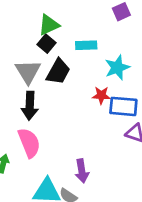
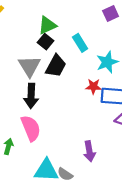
cyan rectangle: (86, 45) -> (80, 43), turned 60
purple arrow: (82, 171) -> (89, 151), moved

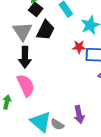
purple arrow: (89, 151) -> (79, 114), moved
cyan triangle: (46, 170) -> (41, 122), turned 40

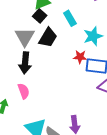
pink semicircle: (26, 85) -> (24, 91), size x0.7

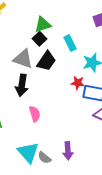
gray triangle: (25, 37) -> (23, 59), turned -45
pink semicircle: (24, 91) -> (35, 114), moved

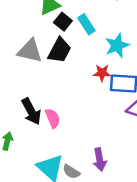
black square: (40, 39) -> (63, 22), moved
black arrow: (22, 85) -> (31, 111), moved, turned -30

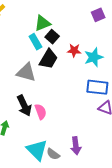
cyan rectangle: (86, 24) -> (35, 42), moved
gray triangle: (30, 51) -> (26, 72), moved
red star: (102, 73) -> (74, 50), moved

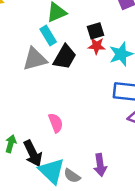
black square: (52, 37) -> (96, 31), moved, turned 32
gray triangle: (26, 72) -> (35, 59), moved, turned -30
black arrow: (24, 106) -> (33, 153), moved

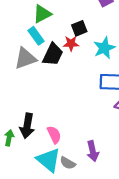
red star: (97, 46) -> (71, 44), moved
pink semicircle: (56, 123) -> (54, 135), moved
black arrow: (33, 153) -> (27, 126), moved, turned 40

